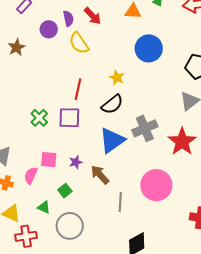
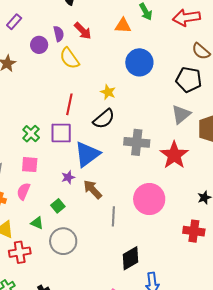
gray cross: (145, 128) -> (137, 142), turned 30
blue triangle: (112, 140) -> (87, 154), moved
pink square: (49, 160) -> (30, 165), moved

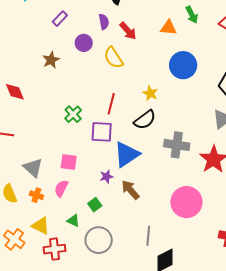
purple semicircle: (59, 34) -> (104, 22), moved
green cross: (31, 134) -> (73, 114), moved
gray line: (113, 216) -> (148, 236), moved

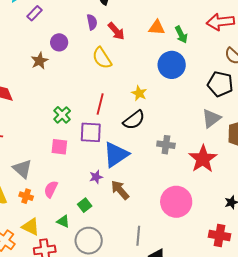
green arrow: (192, 15) -> (181, 35), moved
purple rectangle: (60, 19) -> (34, 13), moved
purple circle: (84, 43) -> (59, 42), moved
gray cross: (177, 145) -> (166, 145), size x0.7
pink square: (69, 162) -> (59, 147), moved

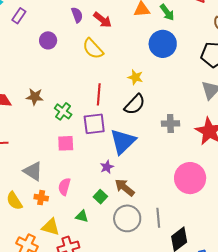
brown star: (40, 61) -> (35, 97), moved, turned -30
brown arrow: (120, 190) -> (125, 188), moved
gray circle: (89, 241) -> (127, 218), moved

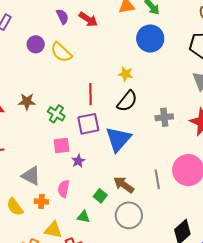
yellow semicircle: (93, 49) -> (61, 52), moved
purple star: (107, 167) -> (78, 161), moved
gray line: (158, 218) -> (157, 179), moved

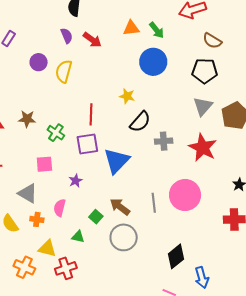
yellow semicircle: (61, 52) -> (64, 71), turned 60
black semicircle: (127, 101) -> (140, 122), moved
pink square: (62, 145) -> (44, 164), moved

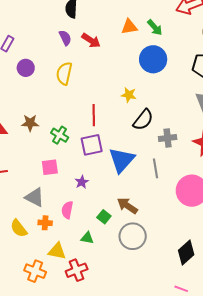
purple circle: (39, 62) -> (26, 68), moved
gray line: (154, 203) -> (156, 168), moved

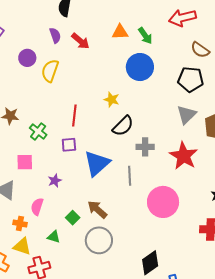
purple circle: (26, 68) -> (27, 58), moved
purple square: (92, 145) -> (69, 145), size x0.7
orange cross: (45, 223) -> (20, 223), moved

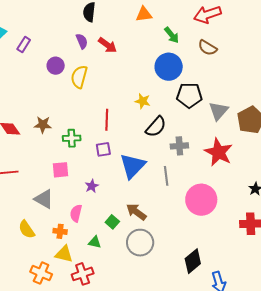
orange triangle: (120, 32) -> (144, 14), moved
brown semicircle: (200, 50) -> (208, 48), moved
black pentagon: (191, 79) -> (189, 95), moved
green cross: (38, 131) -> (72, 138), turned -36

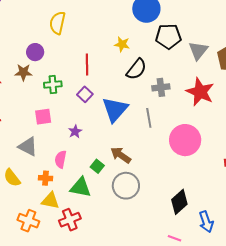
purple circle: (56, 66) -> (35, 52), moved
purple square: (103, 149) -> (85, 94), turned -35
green triangle: (95, 242) -> (81, 187), size x1.6

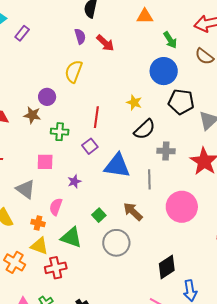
blue triangle: (115, 109) -> (117, 166), turned 48
brown arrow: (121, 155) -> (133, 212), moved
green square: (97, 166) -> (99, 215), moved

